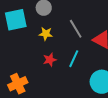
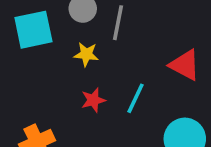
gray line: (76, 29) -> (118, 23), moved, turned 42

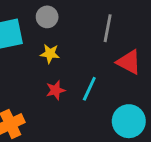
gray line: (118, 23) -> (108, 28), moved

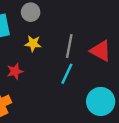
gray line: (108, 28) -> (69, 46), moved
red star: (56, 90) -> (15, 71), moved

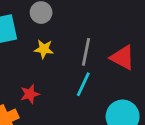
red star: (15, 71) -> (30, 94), moved

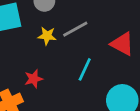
gray line: (86, 52) -> (75, 29), moved, turned 50

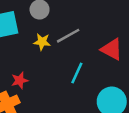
red star: (34, 79) -> (20, 80), moved

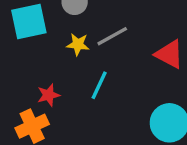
cyan line: (77, 73) -> (99, 85), moved

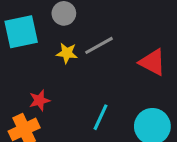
cyan line: (99, 85) -> (100, 117), moved

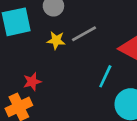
cyan line: (100, 117) -> (105, 76), moved

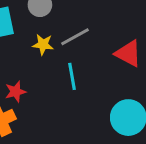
cyan line: (105, 76) -> (72, 76), moved, turned -35

